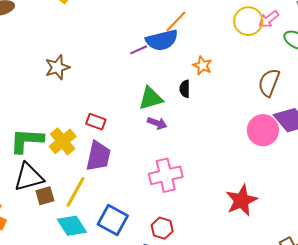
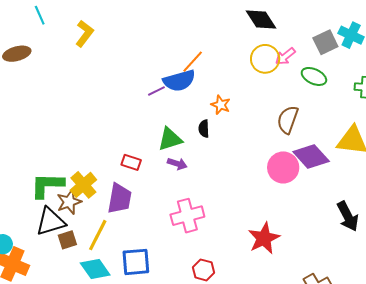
brown star: (57, 67) -> (69, 202), moved
red rectangle: (96, 122) -> (131, 162), moved
blue square: (113, 220) -> (136, 262), turned -32
red hexagon: (162, 228) -> (203, 270), moved

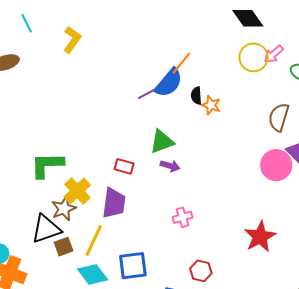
blue semicircle: (179, 81) -> (169, 83), turned -32
black semicircle: (204, 129) -> (196, 96), moved
green L-shape: (47, 185) -> (47, 165), moved
pink cross: (187, 216) -> (183, 217), size x0.6

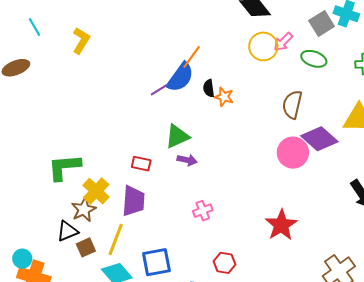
black triangle: (46, 229) -> (67, 231), size x0.7

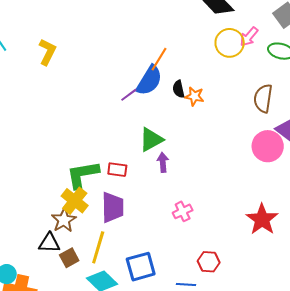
purple arrow: (187, 160) -> (163, 162), turned -102
green L-shape: (64, 167) -> (83, 175), moved
black triangle: (67, 231) -> (49, 243), turned 30

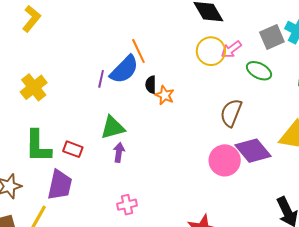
orange line: (159, 59) -> (138, 51), turned -70
purple line: (129, 95) -> (101, 79), turned -54
green L-shape: (83, 175) -> (38, 146), turned -93
yellow cross: (75, 201) -> (34, 87), moved

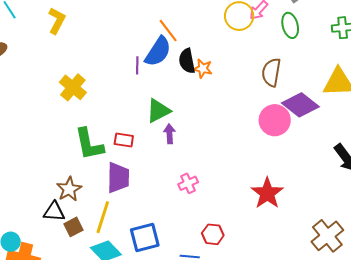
green ellipse: (259, 71) -> (290, 25), turned 60
black semicircle: (151, 85) -> (187, 61), size x1.4

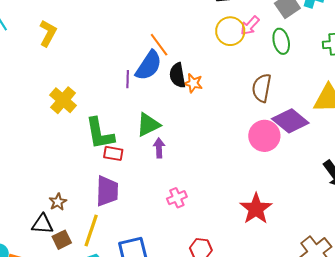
green L-shape: (89, 144) -> (100, 133), moved
brown star: (69, 189) -> (58, 202), size x0.7

